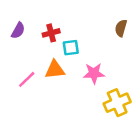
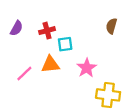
pink star: (94, 73) -> (87, 68), turned -30
yellow cross: (117, 103) -> (108, 95), turned 30

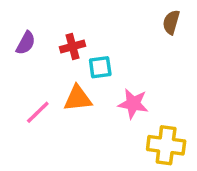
brown semicircle: (111, 26) -> (171, 22), moved
pink star: (87, 68) -> (133, 104), turned -30

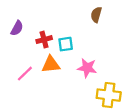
brown semicircle: (171, 22) -> (96, 15), moved
red cross: (72, 46) -> (44, 40), moved

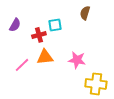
cyan square: (66, 44) -> (55, 25), moved

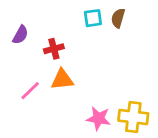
cyan square: (55, 25) -> (93, 18), moved
pink star: (77, 60) -> (98, 118), moved

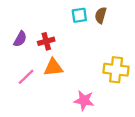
purple semicircle: (20, 35) -> (20, 39), moved
yellow cross: (133, 117) -> (116, 70), moved

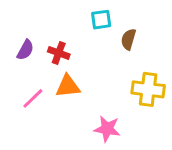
brown semicircle: (101, 15) -> (128, 39), moved
red cross: (46, 41) -> (59, 53), turned 35

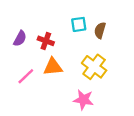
cyan square: (101, 20) -> (79, 24), moved
yellow cross: (148, 89) -> (94, 67), moved, turned 30

